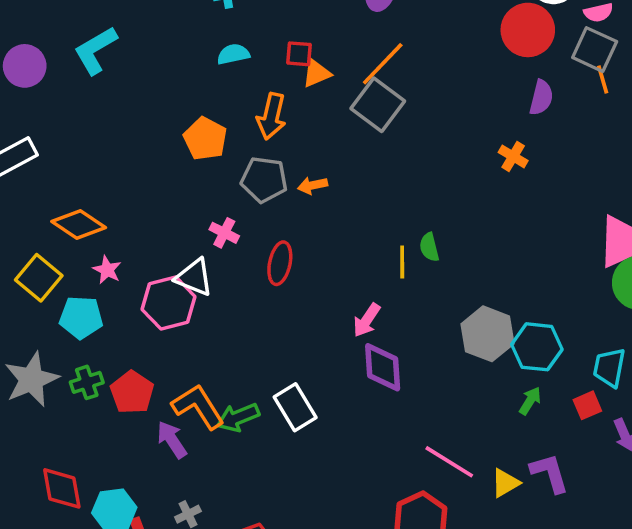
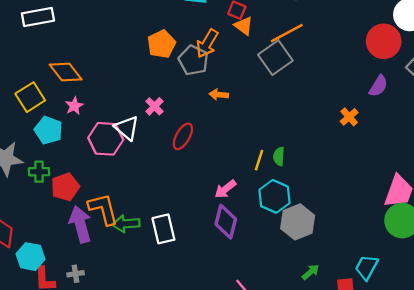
orange triangle: (316, 73) -> (244, 26), turned 42
gray pentagon: (264, 180) -> (193, 60), moved
cyan hexagon: (537, 347) -> (274, 196), moved
purple arrow: (172, 440) -> (80, 224), size x1.4

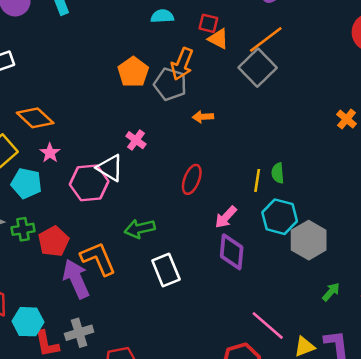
red ellipse: (183, 136) -> (192, 179), moved
green arrow: (126, 224) -> (140, 229), moved
gray cross: (75, 274) -> (79, 333), size x1.5

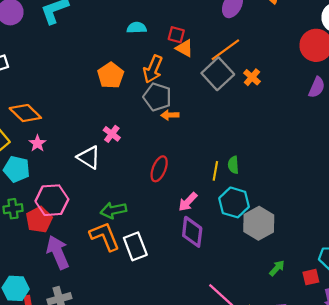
gray pentagon: (170, 84) -> (157, 97), moved
orange cross: (347, 119) -> (252, 77), moved
pink hexagon: (89, 183) -> (52, 200), moved
orange L-shape: (98, 259) -> (105, 236), moved

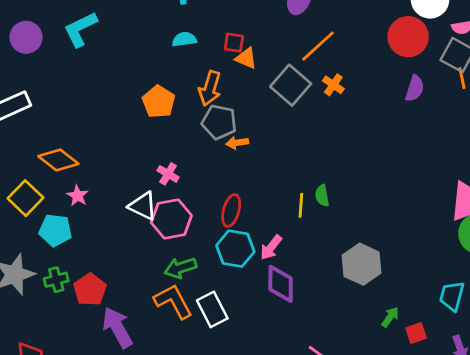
orange line: (225, 50) -> (318, 46), moved
pink hexagon: (52, 200) -> (171, 219), moved
cyan hexagon: (234, 202) -> (235, 249), moved
red square: (311, 277) -> (416, 333), moved

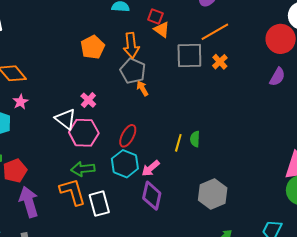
gray square: (291, 85) -> (189, 56), turned 36
orange arrow: (210, 88) -> (131, 45), turned -35
orange arrow: (237, 143) -> (142, 88), turned 56

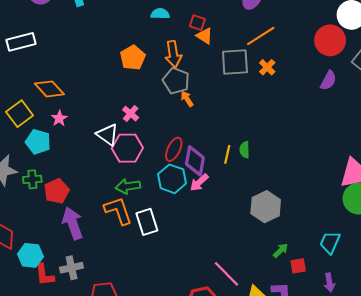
purple diamond: (152, 196) -> (195, 161), moved

